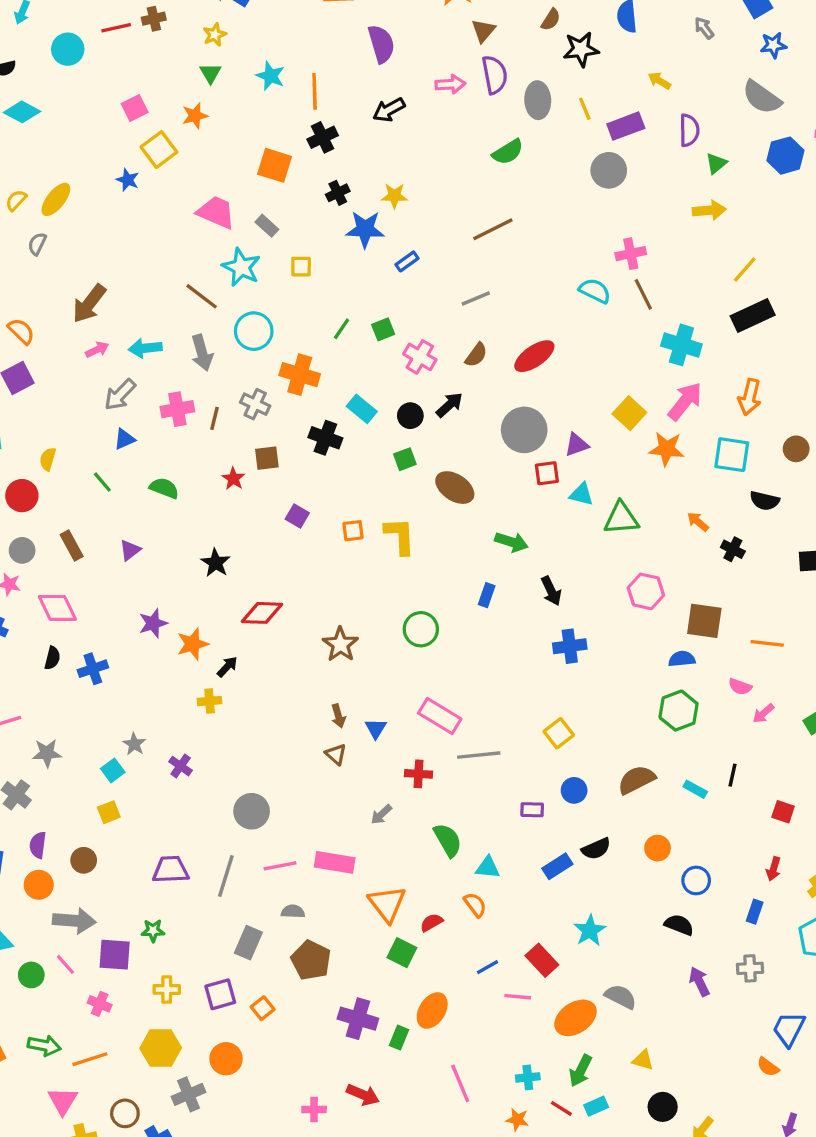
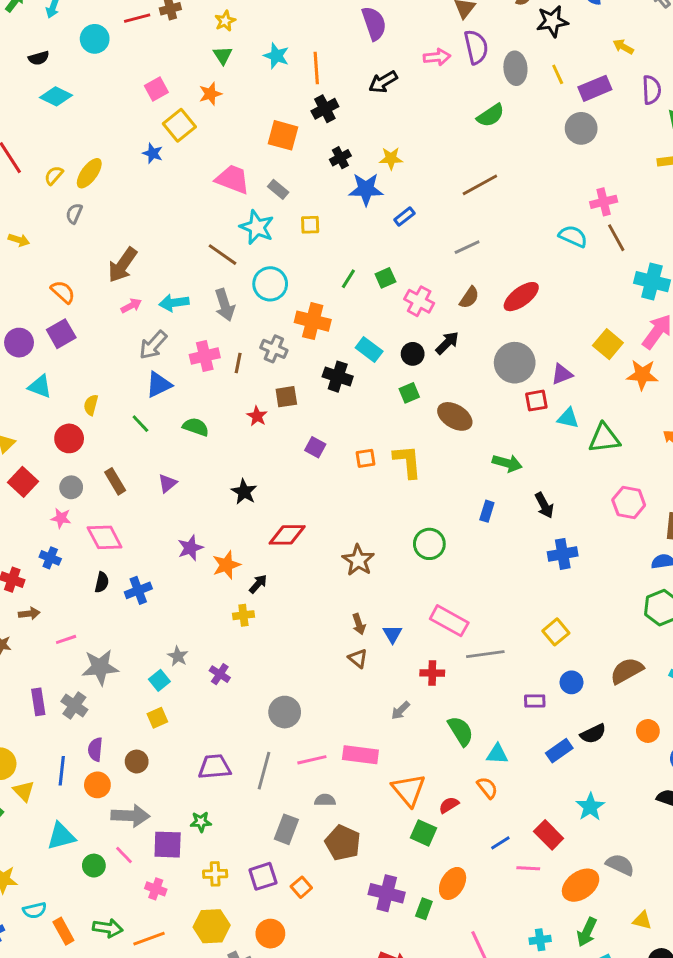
blue triangle: (125, 439) -> (159, 385), size x1.4
gray star: (47, 753) -> (100, 667), size x1.4

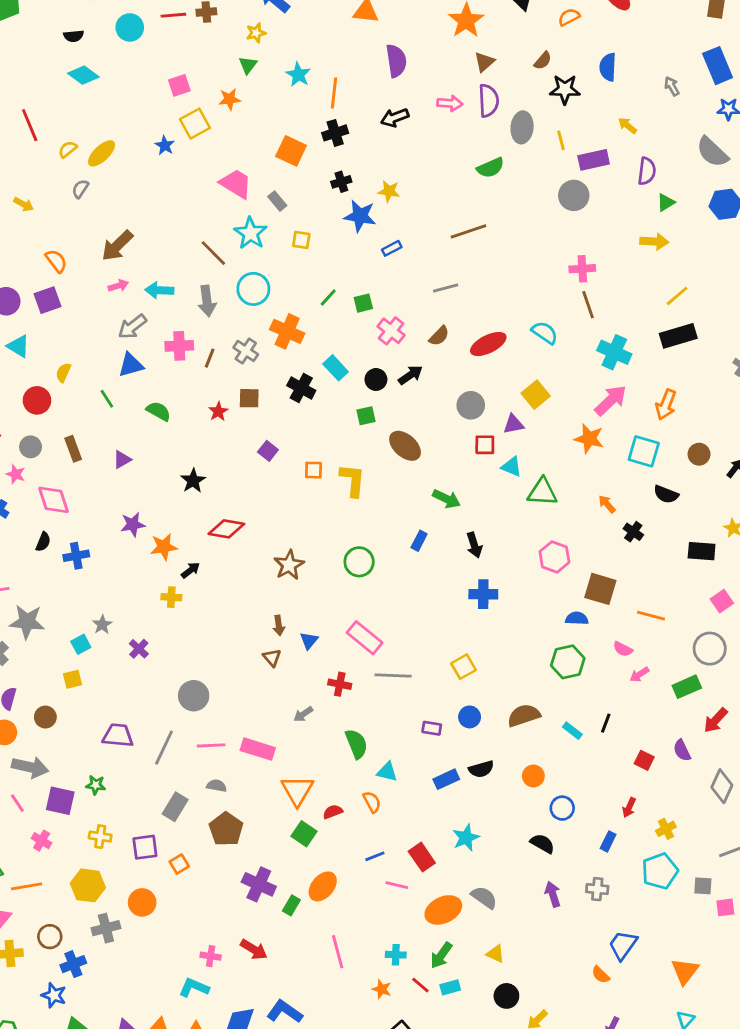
cyan semicircle: (573, 236) -> (545, 333), moved
yellow square: (608, 344) -> (536, 395), moved
gray circle: (515, 363) -> (471, 405), size x0.7

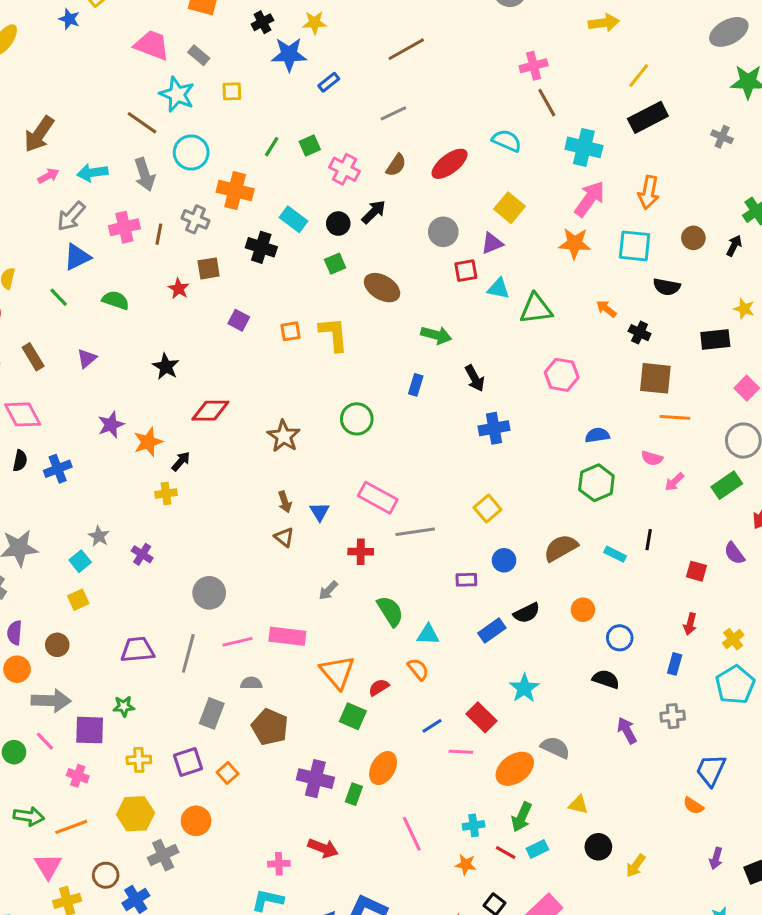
brown square: (600, 589) -> (655, 378), moved

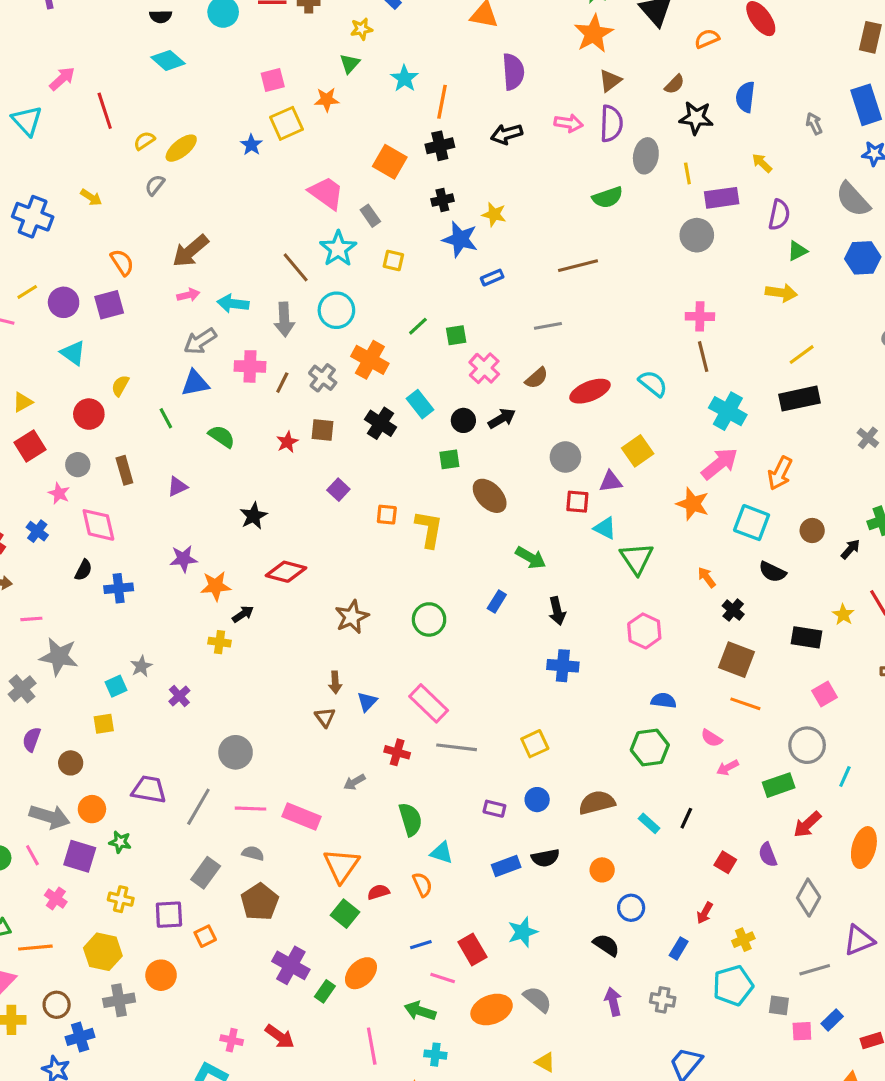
green triangle: (536, 309) -> (637, 558), turned 48
orange circle: (17, 669) -> (92, 809), moved
green arrow: (522, 817) -> (420, 1011), moved, turned 68

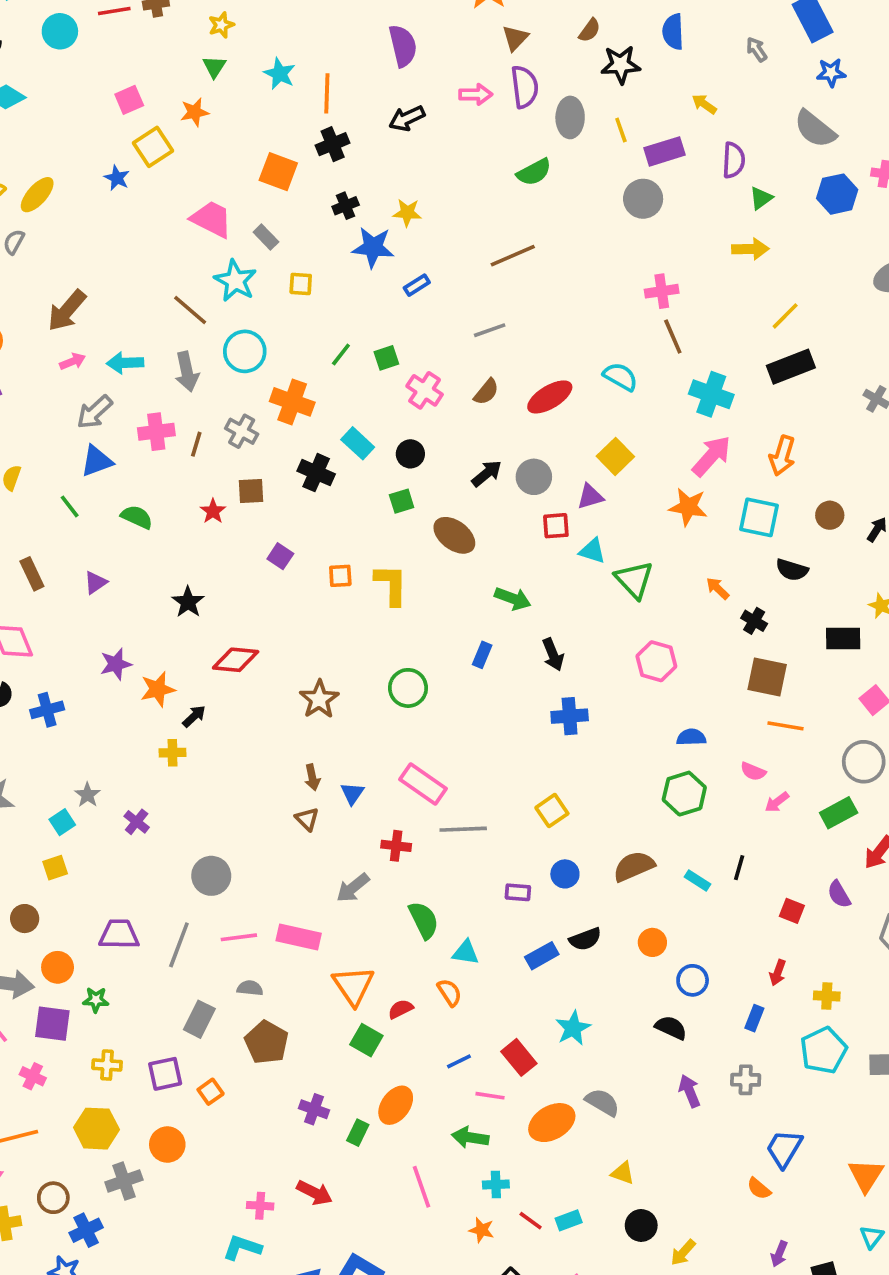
black arrow: (502, 418) -> (487, 473), moved
gray arrow: (354, 782) -> (353, 888), size x1.4
yellow cross: (743, 940) -> (827, 996), turned 35
purple cross: (291, 965) -> (314, 1109), size x0.7

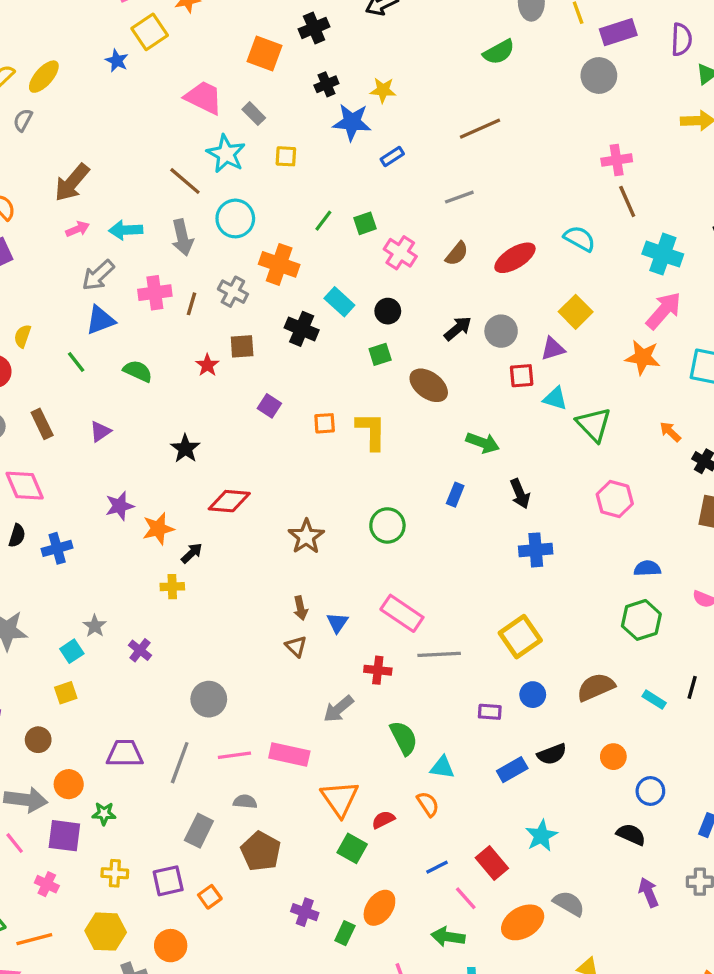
yellow square: (552, 811) -> (520, 637), size x1.4
pink line: (490, 1096) -> (466, 898), turned 40

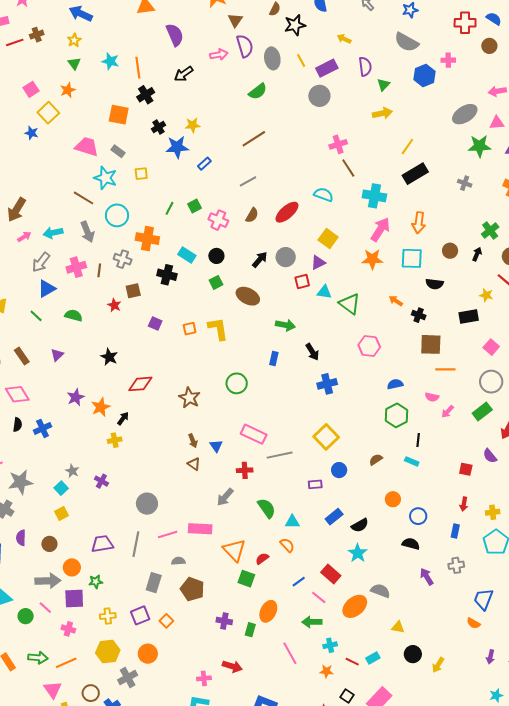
brown semicircle: (596, 687) -> (376, 460), size x0.6
black line: (692, 687) -> (418, 440), moved
black semicircle: (552, 754) -> (360, 525), moved

